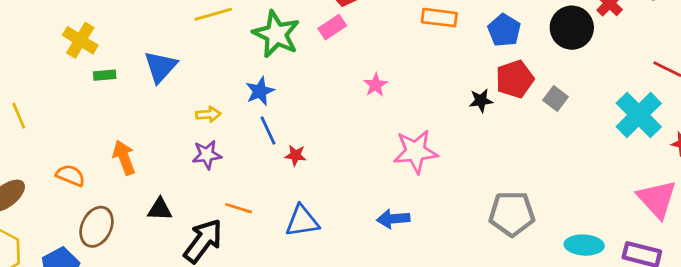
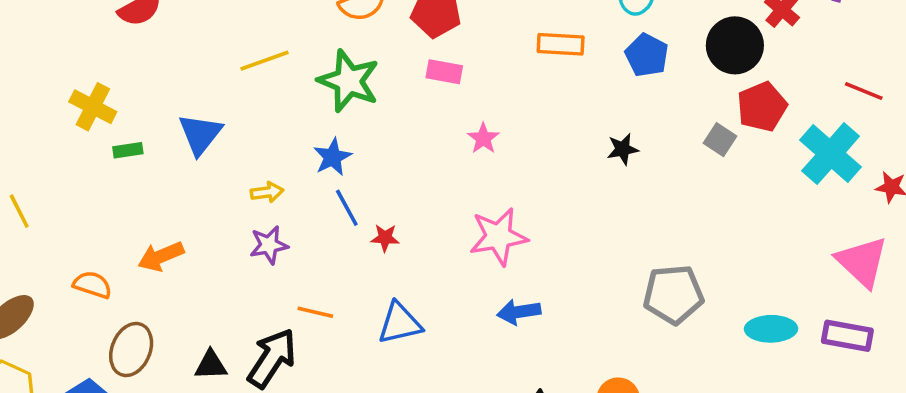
pink rectangle: (332, 27) -> (444, 72), moved, turned 48
red pentagon: (515, 79) -> (762, 107), moved
pink star: (416, 151) -> (498, 237), moved
orange arrow: (124, 158) -> (161, 256), turned -88
black triangle: (160, 209) -> (211, 365), moved

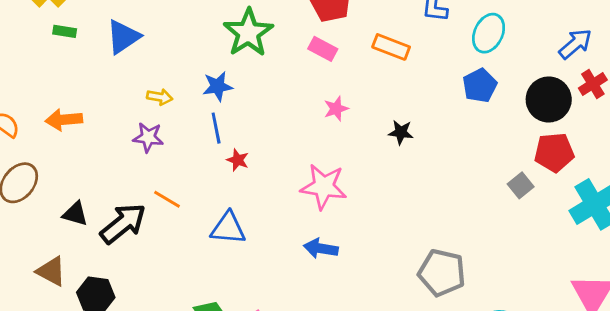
orange rectangle: (561, 44) -> (391, 47), moved
gray square: (720, 140) -> (521, 185), moved
black star: (623, 149) -> (401, 132), moved

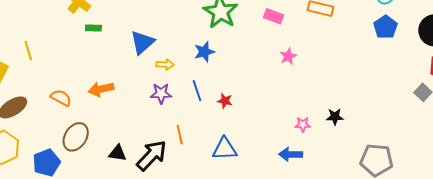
blue triangle: (123, 37) -> (142, 42), moved
blue line: (216, 128) -> (197, 91), moved
black star: (401, 132) -> (335, 117), moved
pink star: (324, 187) -> (303, 124), moved, size x0.5
orange line: (167, 199) -> (180, 135), turned 54

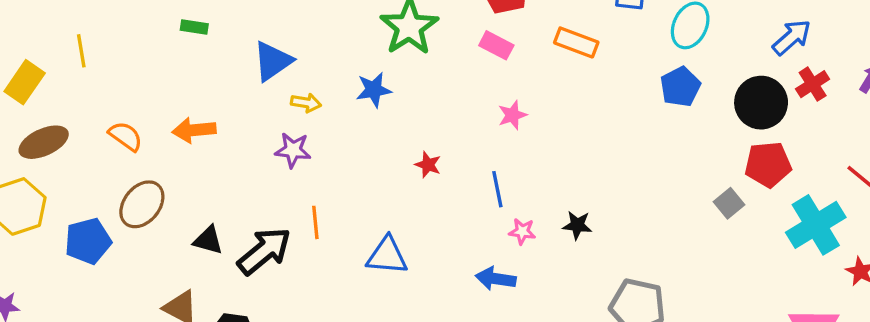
blue line: (197, 91) -> (497, 189), moved
red star: (225, 101) -> (428, 165), moved

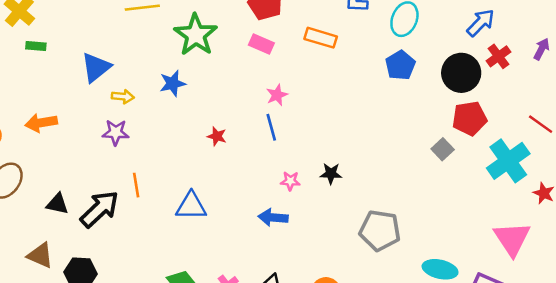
blue line: (497, 189) -> (271, 127), moved

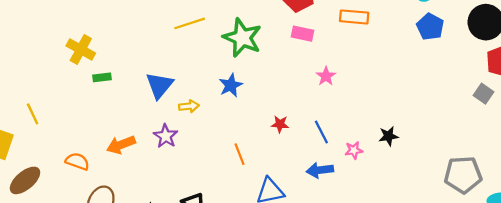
blue line: (271, 127) -> (321, 132), moved
purple star: (116, 132) -> (166, 136), moved, turned -30
orange line: (136, 185) -> (239, 154), moved
blue arrow: (273, 217) -> (320, 170), moved
gray pentagon: (380, 230) -> (463, 175), moved

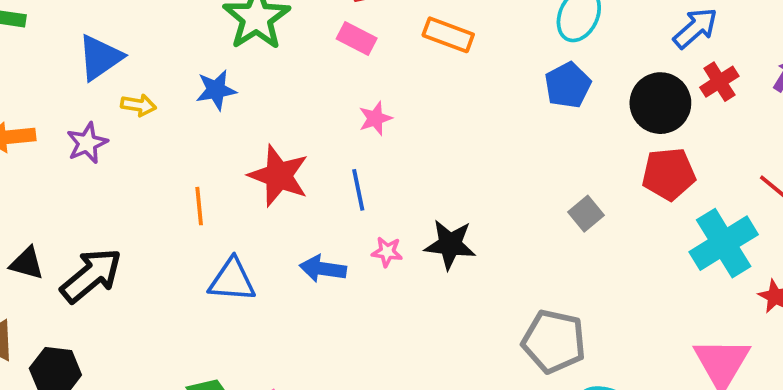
gray square: (484, 94) -> (586, 214), moved
red star: (280, 124) -> (279, 176), size x2.0
blue line: (321, 132) -> (358, 190), moved
black star: (389, 136) -> (450, 244), size x1.5

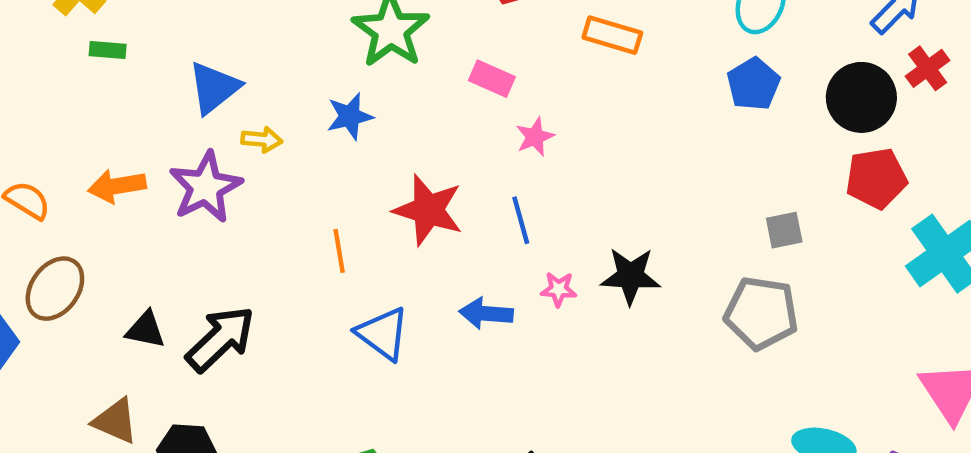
pink rectangle: (357, 38) -> (492, 79), moved
purple star: (87, 143) -> (206, 187), size x1.5
gray square: (586, 214) -> (784, 230), turned 32
blue triangle: (232, 280) -> (383, 334), turned 36
gray pentagon: (554, 341) -> (761, 313), moved

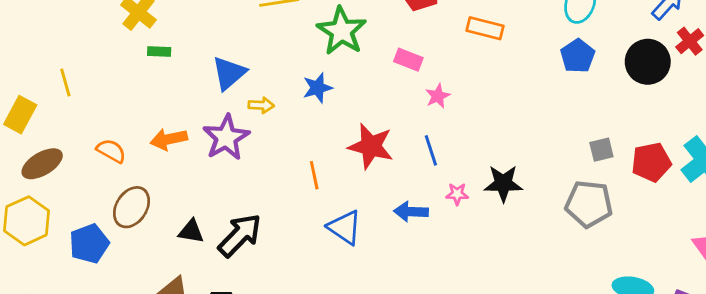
red pentagon: (876, 178) -> (651, 162), moved

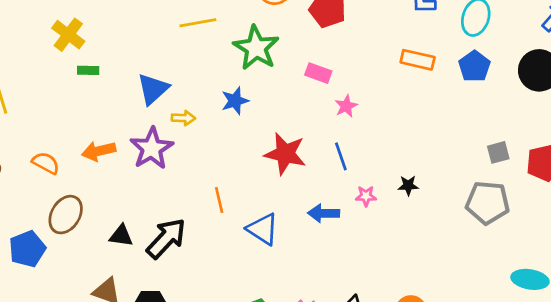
orange rectangle: (485, 28) -> (418, 60), moved
orange line: (314, 175) -> (219, 200), moved
black star: (503, 183) -> (408, 185), size x0.6

